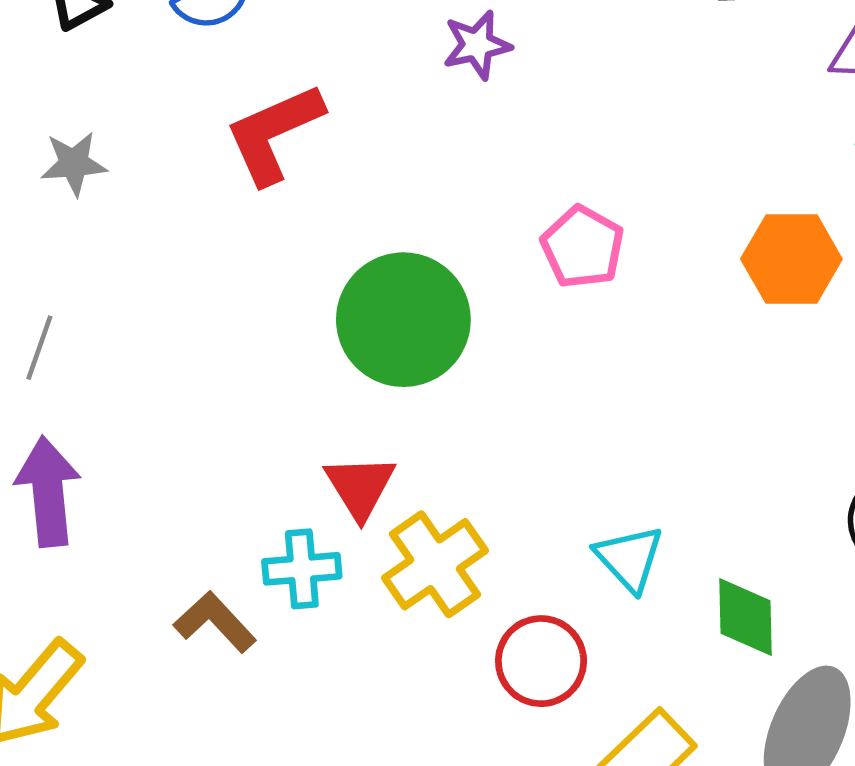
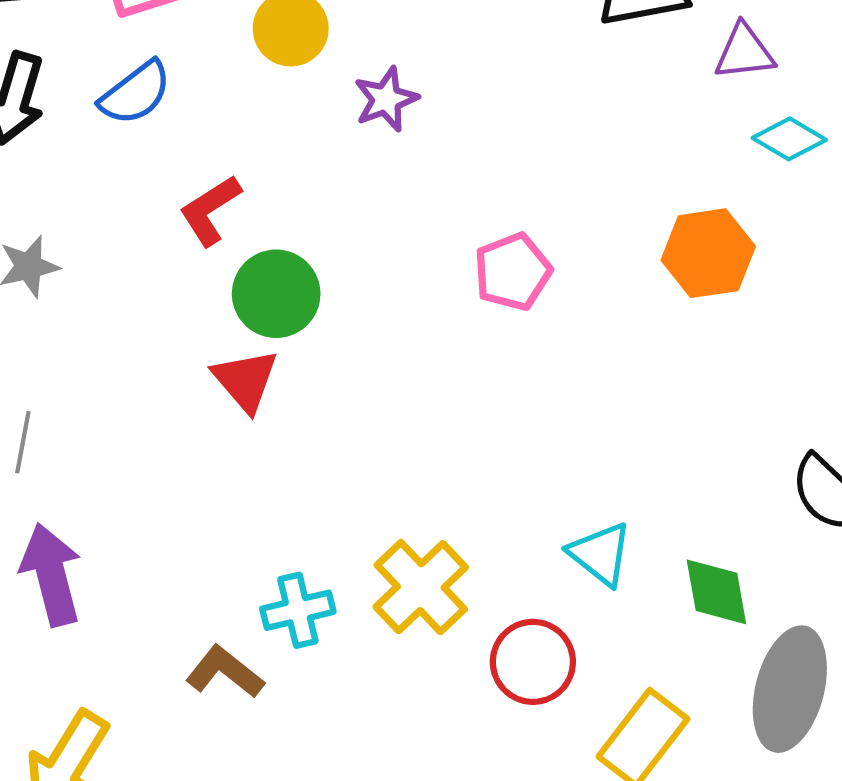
red L-shape: (274, 133) -> (210, 210), size x0.7
pink pentagon: (583, 247) -> (513, 272), turned 30
green circle: (403, 320) -> (276, 294), moved, size x0.7
red triangle: (360, 487) -> (245, 380), moved

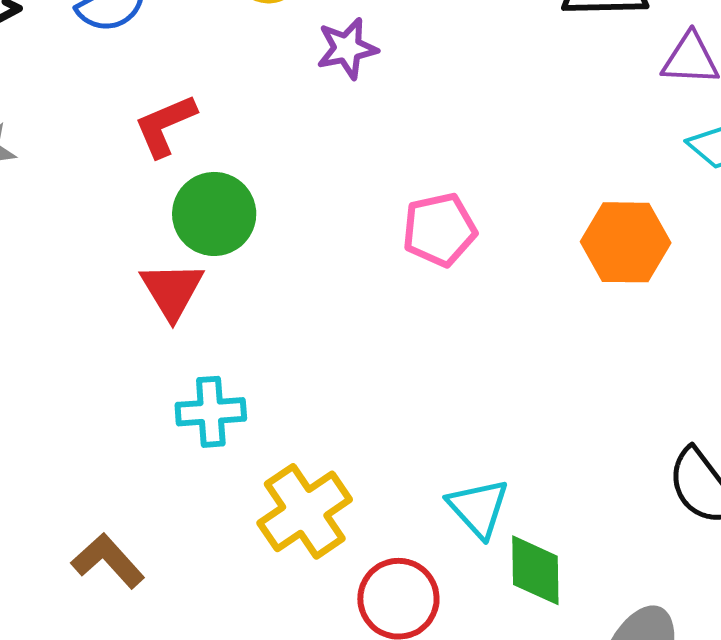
green diamond: (716, 592) -> (535, 570), moved
cyan cross: (298, 610) -> (211, 412), moved

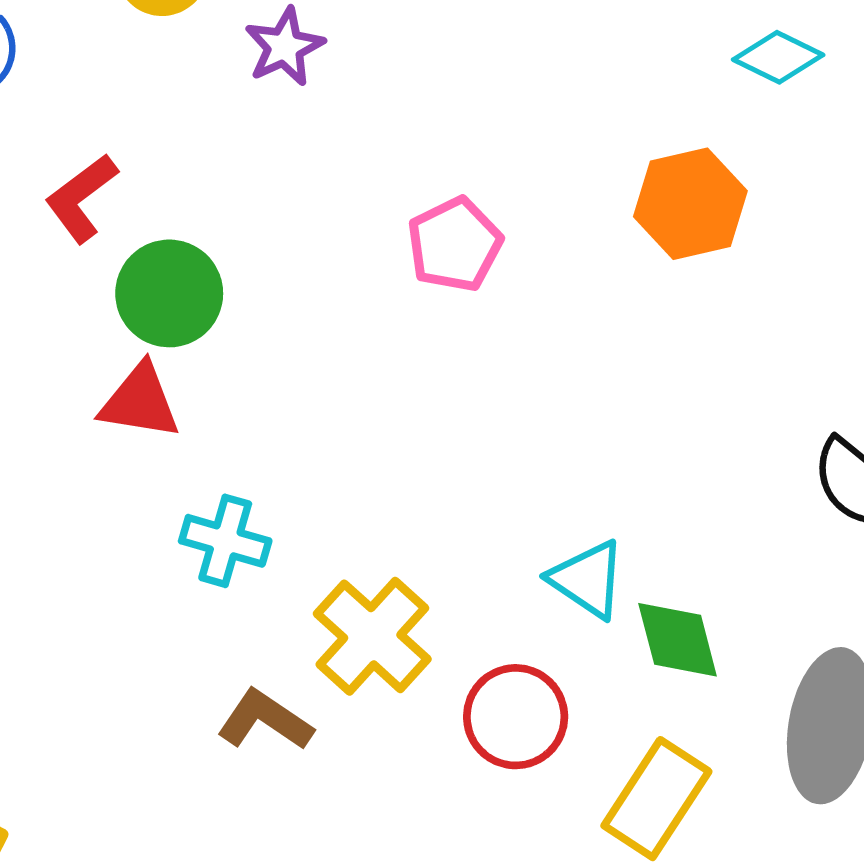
red triangle: (172, 290) -> (140, 401), turned -36
cyan cross: (211, 412) -> (225, 541), turned 34
brown L-shape: (108, 561) -> (265, 720), moved

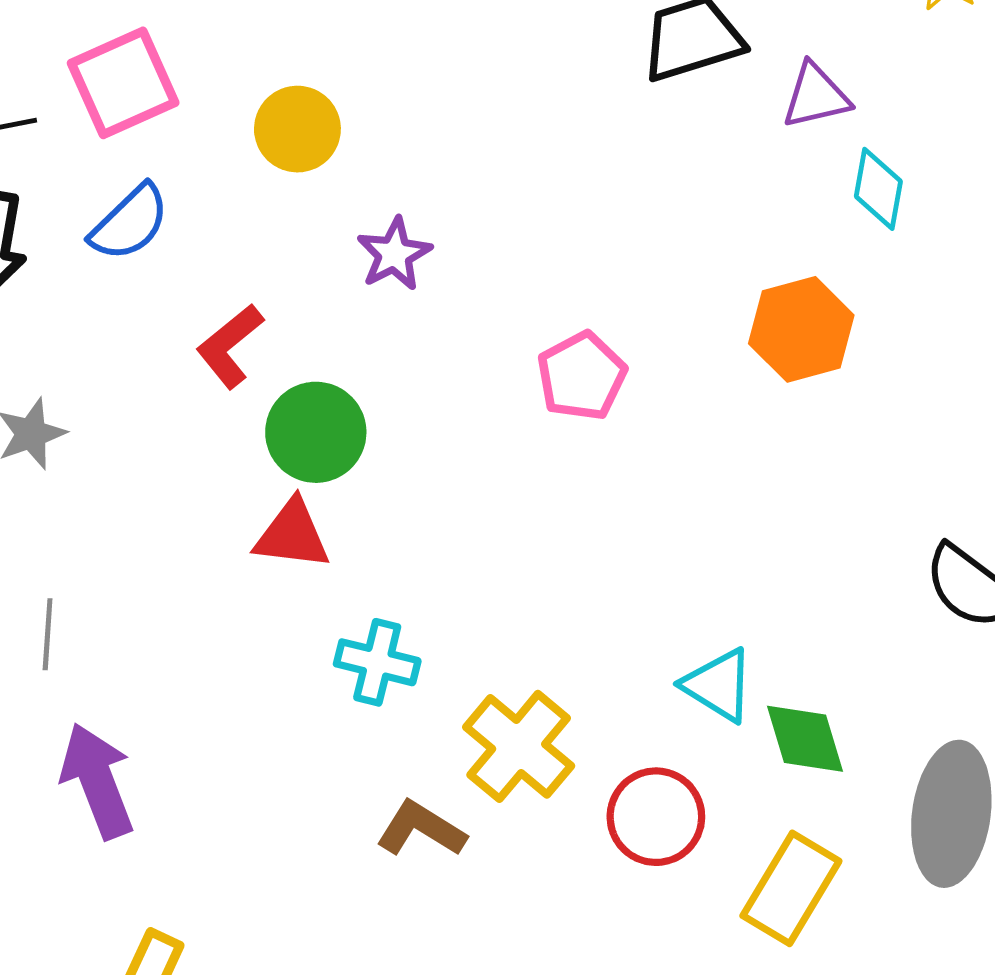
purple star: (284, 47) -> (394, 254), moved
cyan diamond: (778, 57) -> (878, 189), turned 76

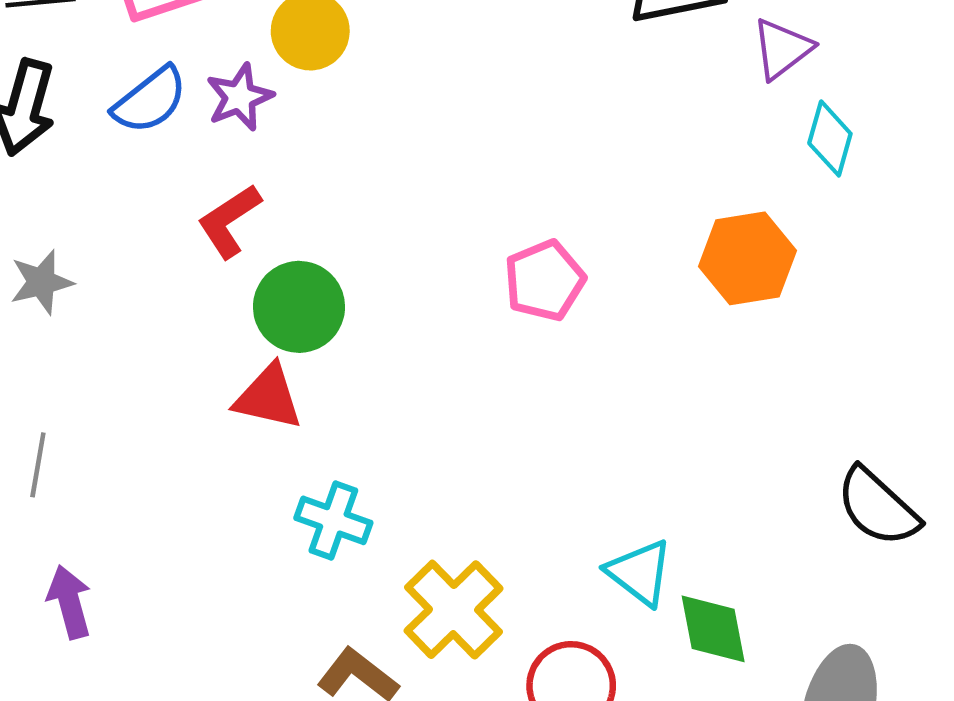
purple triangle: (816, 96) -> (782, 49), turned -30
purple star: (394, 254) -> (240, 97), moved
purple arrow: (97, 781) -> (69, 602), size x0.7

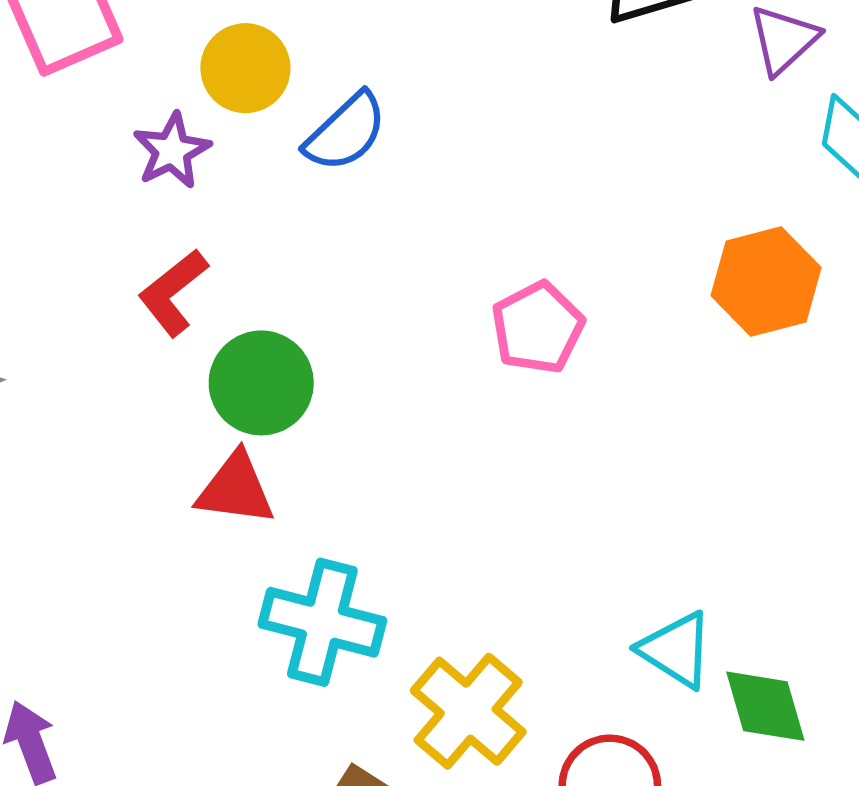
blue semicircle: (150, 100) -> (346, 132), moved
cyan cross: (333, 520) -> (322, 622), size x1.4

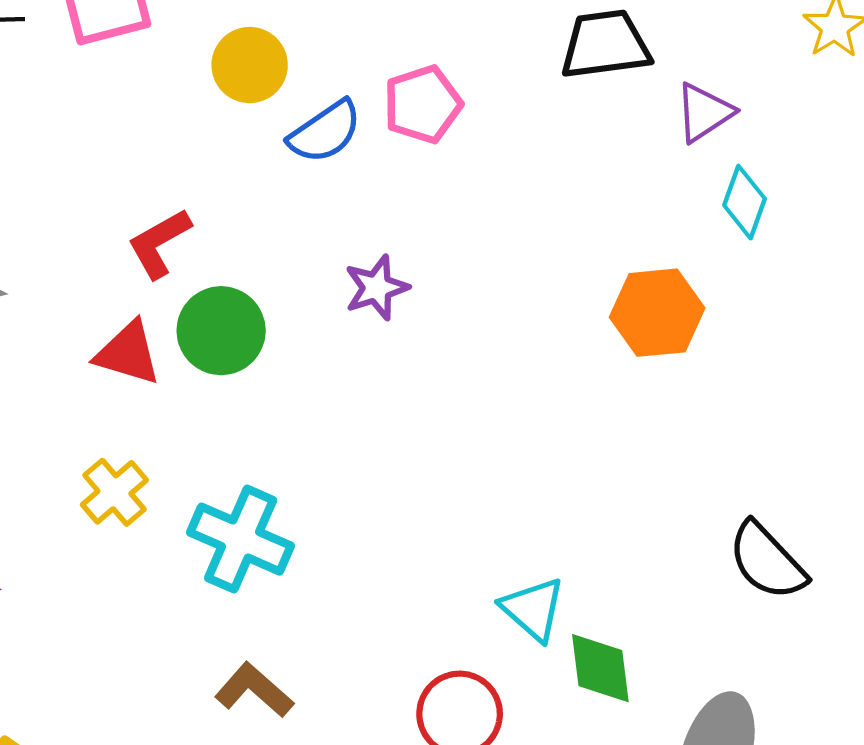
purple star: (172, 151) -> (377, 288), moved
pink pentagon: (538, 328) -> (423, 104), moved
red triangle: (236, 489) -> (128, 353), moved
yellow cross: (468, 711) -> (114, 492), moved, size x0.7

